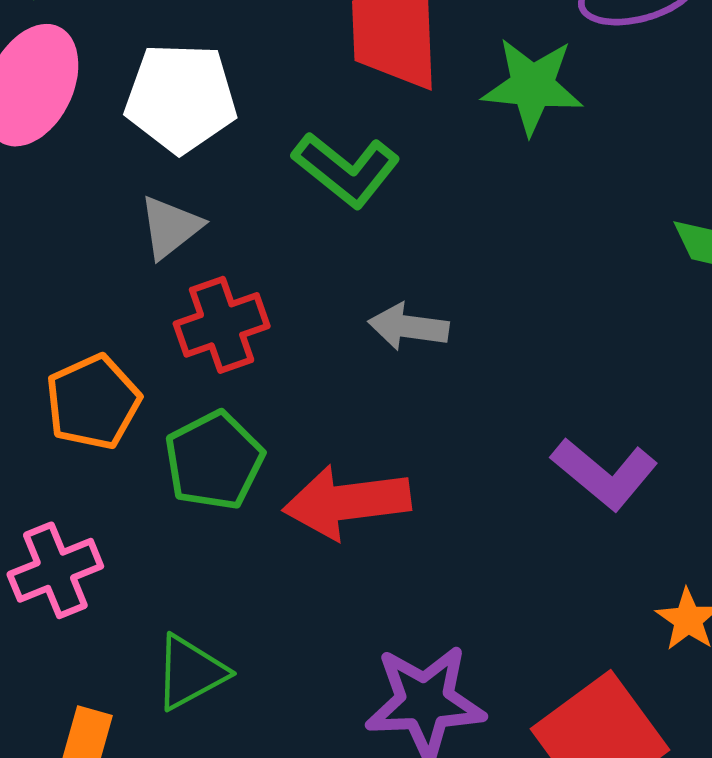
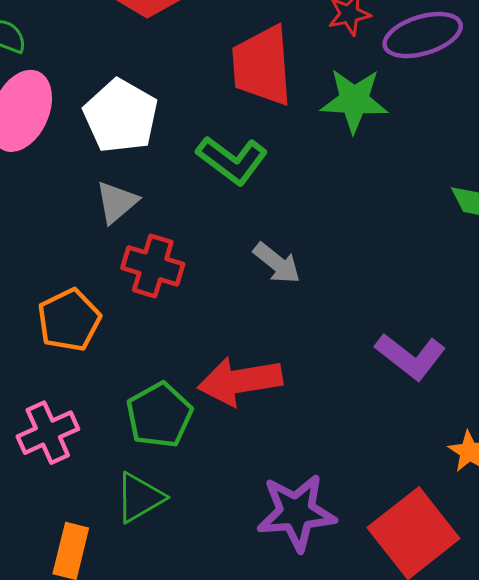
white pentagon: (181, 98) -> (121, 116), turned 30
red cross: (222, 325) -> (153, 266), turned 38
gray arrow: (408, 327) -> (277, 263), turned -147
green pentagon: (214, 461) -> (159, 415), moved

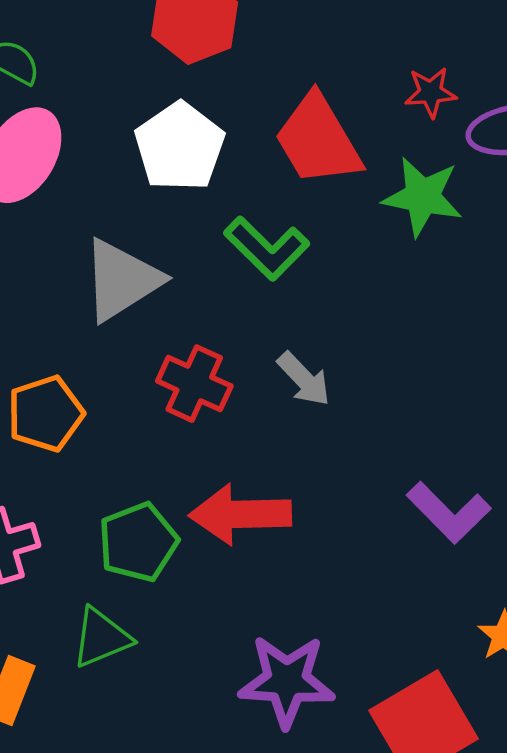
red trapezoid: (262, 66) -> (318, 140), turned -34
white pentagon: (121, 116) -> (180, 147), moved
gray triangle: (117, 202) -> (122, 280), size x1.6
red cross: (153, 266) -> (194, 384), moved

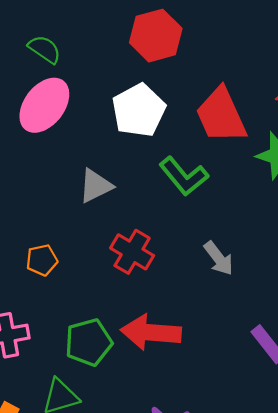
gray triangle: (122, 280) -> (96, 186), size x0.7
gray arrow: (304, 379) -> (219, 258), moved
orange pentagon: (45, 414) -> (42, 260), size x0.7

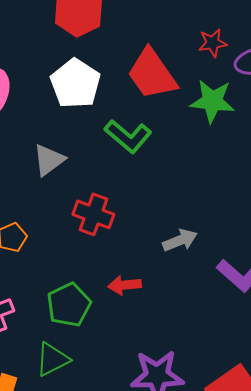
gray arrow: (219, 258) -> (180, 240), moved, turned -64
red arrow: (151, 332) -> (124, 285), size x0.6

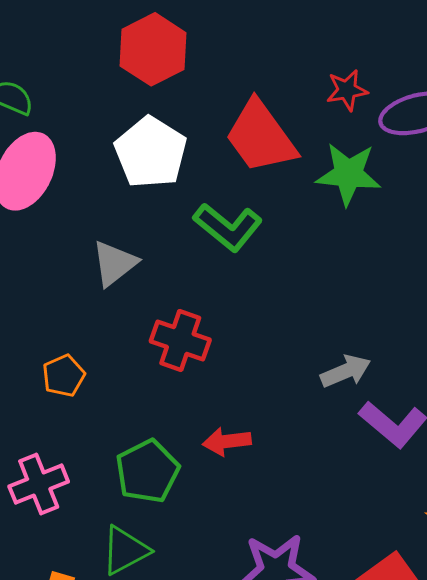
gray arrow: (180, 240) -> (346, 371), moved

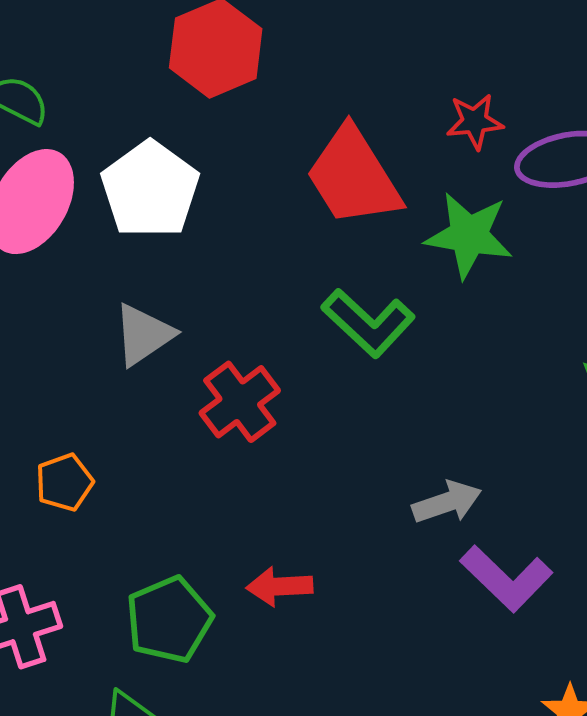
white pentagon: (151, 152) -> (150, 190), moved
green L-shape: (228, 227) -> (368, 323), moved
red cross: (180, 340) -> (240, 402), moved, turned 30

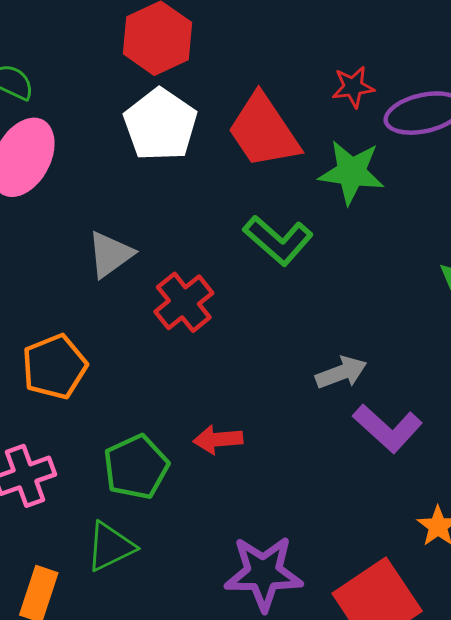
white pentagon: (150, 190) -> (160, 125), moved
orange pentagon: (64, 482) -> (54, 367), size x1.5

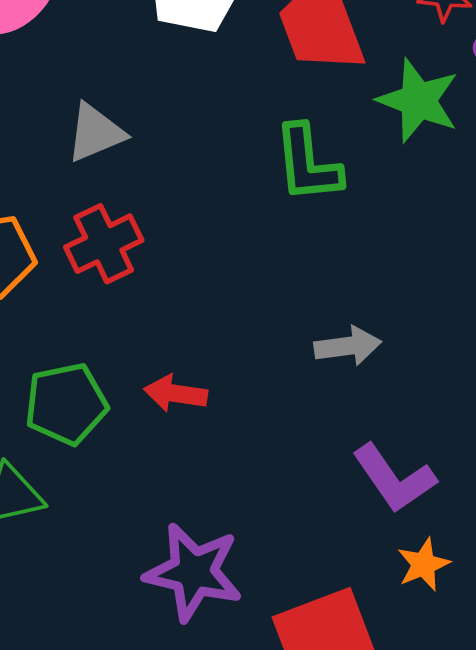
green L-shape: (278, 240) -> (308, 164), turned 30
red cross: (184, 302) -> (104, 244), moved
purple L-shape: (388, 428) -> (394, 478), moved

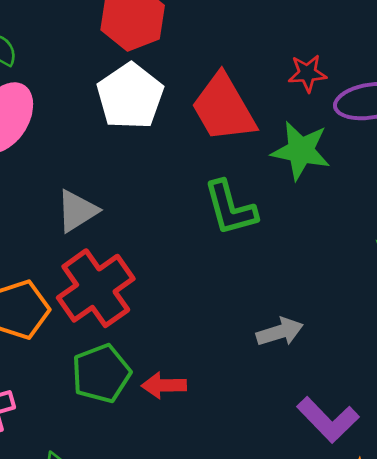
red cross: (104, 244) -> (96, 288), size x1.4
green pentagon: (66, 404) -> (101, 373), moved

